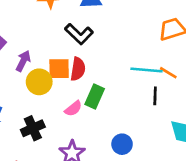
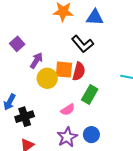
pink semicircle: (73, 109) -> (68, 110), moved
black cross: (33, 128) -> (25, 117), moved
blue circle: (122, 144) -> (91, 135), moved

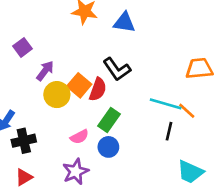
black L-shape: (83, 44) -> (117, 69), moved
orange square: (64, 70) -> (79, 85), turned 30
blue circle: (91, 135) -> (108, 147), moved

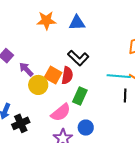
purple arrow: (45, 71) -> (26, 69), turned -70
pink semicircle: (79, 137) -> (61, 112), size x1.5
blue circle: (108, 147) -> (86, 128), moved

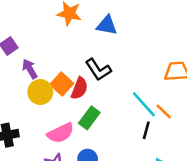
cyan line: (119, 76) -> (144, 104), turned 30

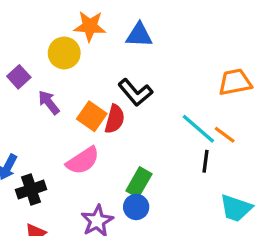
yellow circle: (40, 92) -> (64, 53), moved
green rectangle: (89, 118) -> (139, 182), moved
pink semicircle: (61, 133) -> (83, 161), moved

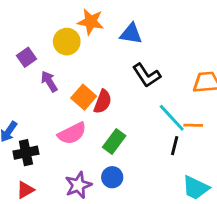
black L-shape: (135, 92) -> (147, 75), moved
orange line: (225, 135) -> (193, 125), turned -42
green rectangle: (139, 182) -> (114, 141), moved

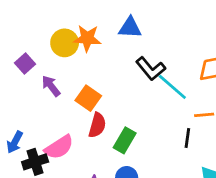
orange star: (91, 22) -> (87, 38), moved
red semicircle: (103, 102) -> (97, 125), moved
cyan line: (172, 118) -> (172, 87), moved
pink semicircle: (72, 133) -> (59, 147), moved

